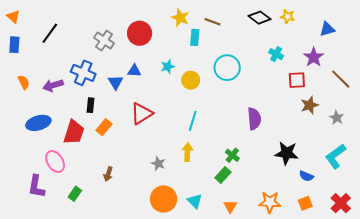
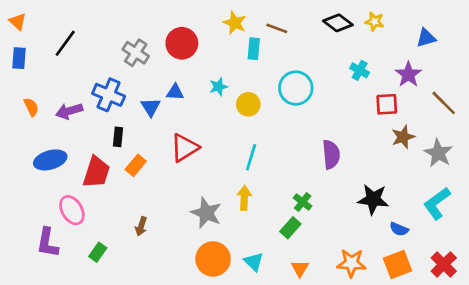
gray star: (337, 118) -> (438, 153), size x1.5
gray star: (158, 164) -> (206, 213), size x1.6
orange square: (305, 203) -> (398, 264), size x1.5

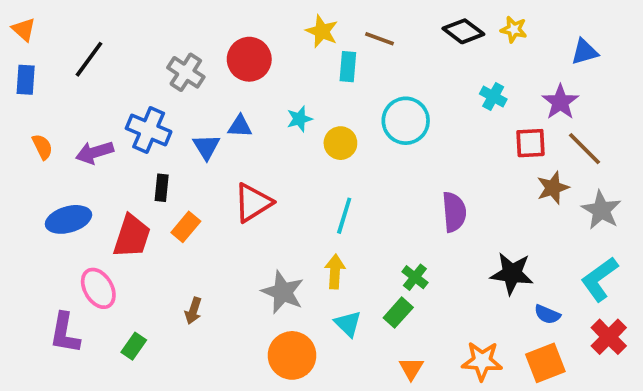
brown line: (444, 103) -> (585, 149), moved
cyan triangle: (254, 262) -> (348, 324), moved
red cross: (444, 264) -> (609, 337), moved

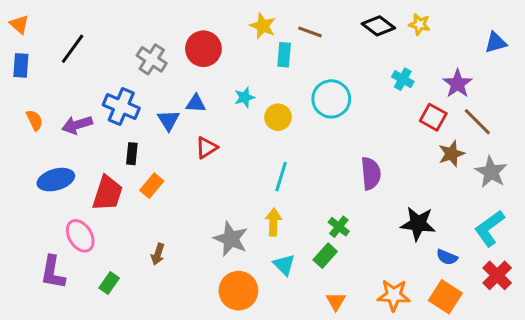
blue triangle: (585, 52) -> (496, 43), moved
red square: (530, 143) -> (433, 117), turned 32
red triangle: (253, 203) -> (206, 148), moved, size x0.7
orange square: (545, 363) -> (445, 297), turned -36

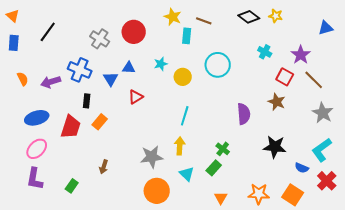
brown star: (451, 154) -> (277, 102), moved, turned -30
pink ellipse: (80, 236) -> (37, 149), moved, turned 75
gray star: (231, 239) -> (152, 157), turned -30
blue semicircle: (447, 257) -> (302, 168), moved

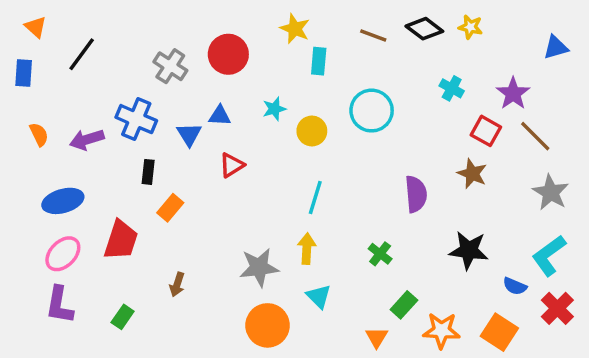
orange triangle: (13, 16) -> (36, 27), moved
brown line: (204, 21) -> (373, 35), moved
red trapezoid: (71, 127) -> (121, 240), moved
green rectangle: (214, 168) -> (404, 305), moved

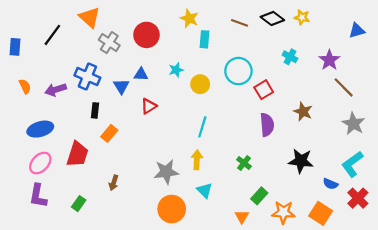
orange triangle: (36, 27) -> (90, 17), moved, size x1.5
red square: (486, 131) -> (264, 90), moved, turned 30

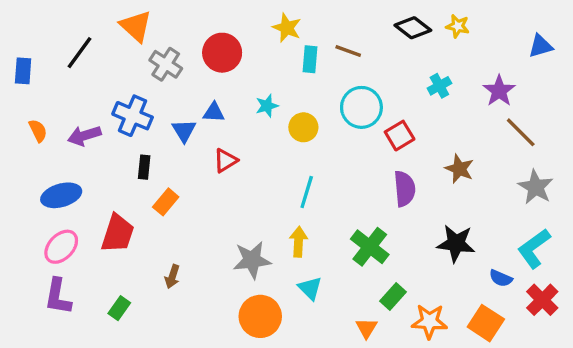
brown line: (240, 23) -> (348, 51), moved
cyan cross: (290, 57) -> (439, 86), turned 32
green cross: (244, 163) -> (370, 247), size x1.6

